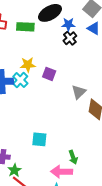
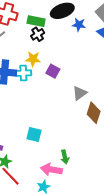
black cross: (70, 38) -> (38, 34), moved
cyan cross: (20, 80) -> (23, 73), turned 35

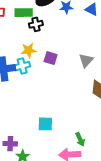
black cross: (38, 34) -> (36, 24), moved, turned 32
gray triangle: (80, 93) -> (86, 60), moved

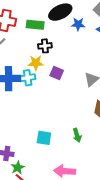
black cross: (36, 24) -> (45, 46), moved
green arrow: (80, 139) -> (77, 135), moved

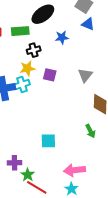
blue star: (78, 24) -> (62, 37), moved
green arrow: (77, 135) -> (90, 131), moved

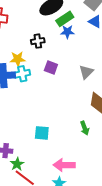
green rectangle: (20, 31) -> (65, 19), moved, turned -36
yellow star: (27, 68) -> (18, 59), moved

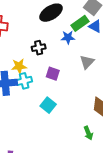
green rectangle: (65, 19) -> (80, 23), moved
gray triangle: (86, 72) -> (87, 62), moved
cyan square: (42, 133) -> (48, 105), moved, turned 35

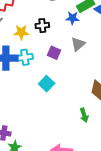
gray triangle: (87, 62) -> (78, 44), moved
yellow star: (19, 66) -> (21, 32), moved

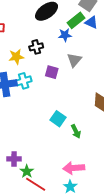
cyan square: (47, 84) -> (58, 119), moved
green arrow: (84, 115) -> (76, 131), moved

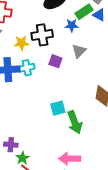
black cross: (36, 47) -> (42, 35), size x1.5
cyan square: (58, 119) -> (58, 108), turned 35
green arrow: (76, 131) -> (75, 122), size x1.6

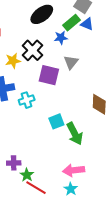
black cross: (42, 35) -> (33, 50), turned -30
purple square: (55, 61) -> (49, 75), size x1.5
cyan cross: (27, 68) -> (27, 100), moved

